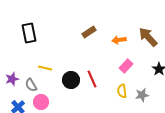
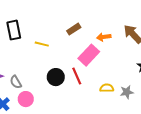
pink rectangle: (126, 66) -> (89, 55), moved, size x1.5
yellow line: (45, 68) -> (42, 44), moved
yellow semicircle: (122, 91) -> (107, 88), turned 96

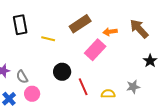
brown rectangle: (74, 29) -> (80, 24), size x1.5
red line: (77, 76) -> (83, 87), moved
yellow semicircle: (107, 88) -> (108, 94), moved

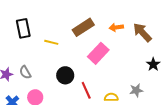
orange arrow: (110, 32) -> (116, 27), moved
gray semicircle: (22, 77) -> (25, 72), moved

